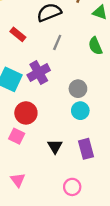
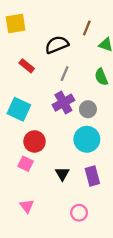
purple cross: (39, 73) -> (63, 103), moved
gray circle: (78, 89) -> (88, 109), moved
cyan circle: (80, 111) -> (87, 139), size x1.5

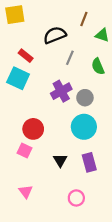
gray line: (65, 74) -> (70, 58), moved
cyan square: (19, 109) -> (18, 78), moved

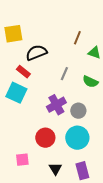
black semicircle: (55, 35) -> (36, 53), moved
green semicircle: (98, 66) -> (90, 82), turned -42
red circle: (33, 129) -> (45, 138), moved
pink square: (25, 151) -> (22, 160), turned -32

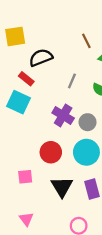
brown line: (77, 38) -> (86, 41), turned -48
purple cross: (56, 105) -> (63, 115), turned -30
black triangle: (55, 169) -> (62, 187), size x1.5

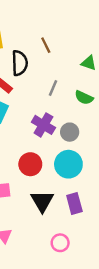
brown line: (86, 41) -> (46, 45), moved
black semicircle: (41, 58) -> (20, 63), turned 110

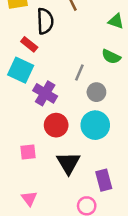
gray line: (53, 88) -> (79, 73), moved
purple cross: (43, 125) -> (45, 93), moved
purple rectangle: (74, 204) -> (104, 180), moved

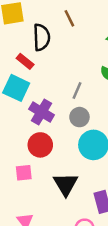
gray circle: (96, 92) -> (79, 117), moved
red circle: (56, 125) -> (40, 145), moved

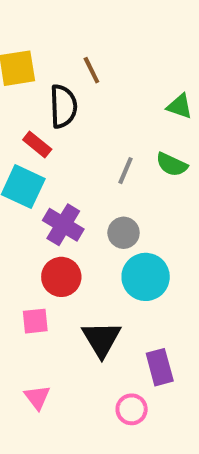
brown line: (69, 18) -> (91, 70), moved
gray line: (77, 90) -> (126, 171), moved

